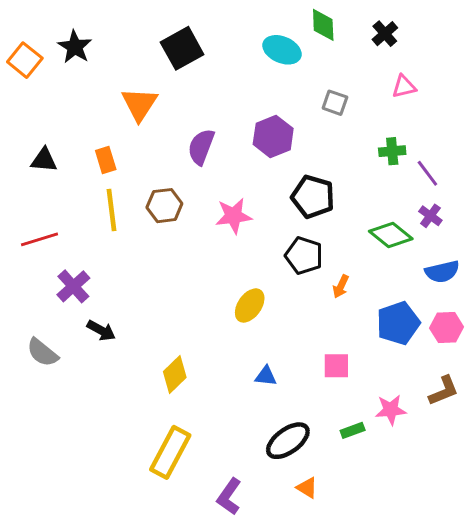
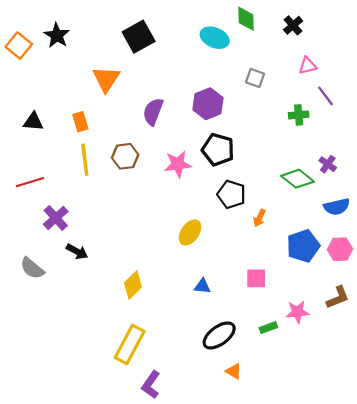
purple line: (427, 173) -> (325, 96), moved
black pentagon: (313, 197) -> (218, 150), moved
purple L-shape: (229, 497) -> (151, 385), moved

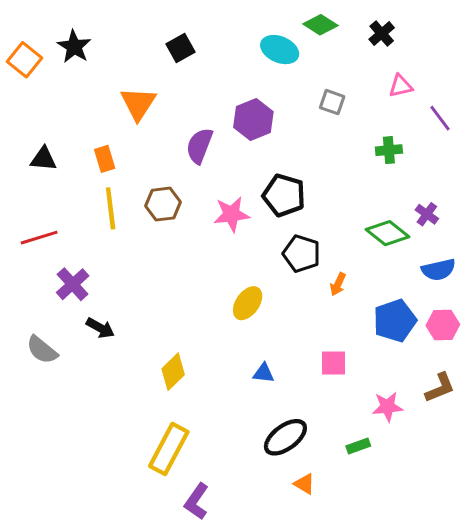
green diamond: (246, 19) -> (320, 25), turned -55
black square: (139, 37) -> (180, 48), size x0.7
purple line: (325, 96) -> (440, 118), moved
purple hexagon: (208, 104) -> (253, 119), moved
green rectangle: (268, 328) -> (358, 446), moved

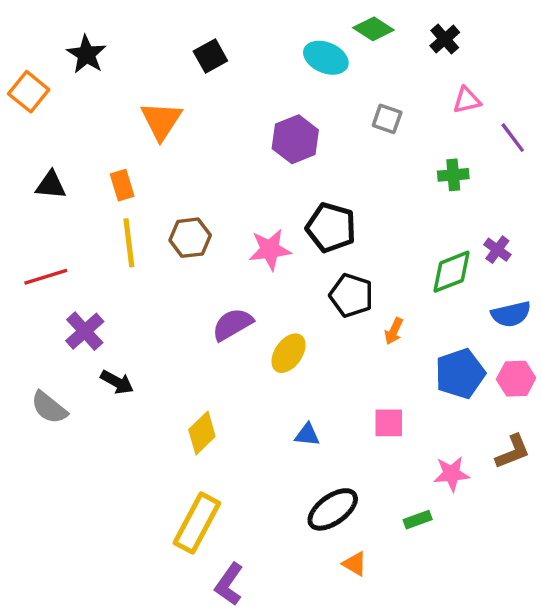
orange square: (25, 60) -> (29, 92), moved
purple semicircle: (199, 146) -> (232, 324), moved, turned 39
green diamond: (387, 233) -> (452, 272), turned -60

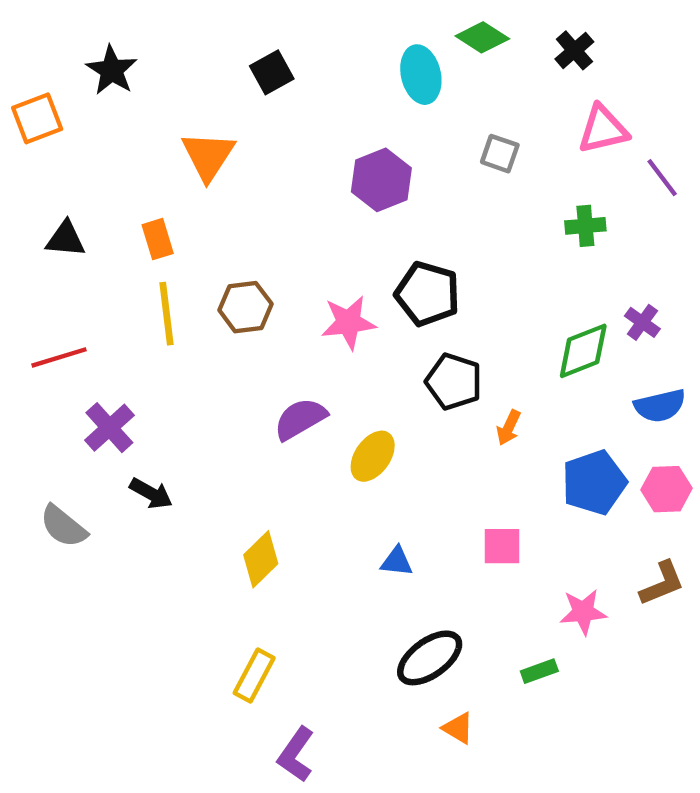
cyan ellipse: (326, 58) -> (421, 75), turned 54
orange square: (29, 92) -> (37, 118), turned 30
pink triangle: (467, 100) -> (603, 129), size x1.4
yellow rectangle: (197, 523) -> (254, 675), size x0.7

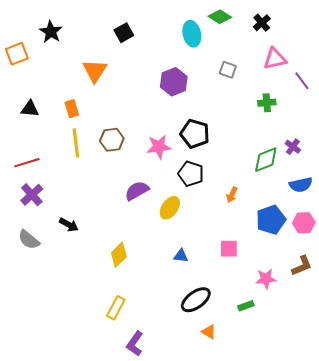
black pentagon: (454, 382) -> (191, 174), moved
purple cross: (109, 428) -> (32, 195), moved

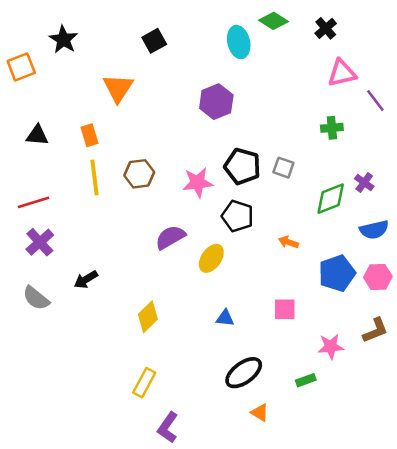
gray square: (228, 70) -> (283, 168), moved
orange arrow: (232, 195) -> (288, 242), turned 84
black arrow: (69, 225) -> (86, 279), turned 120

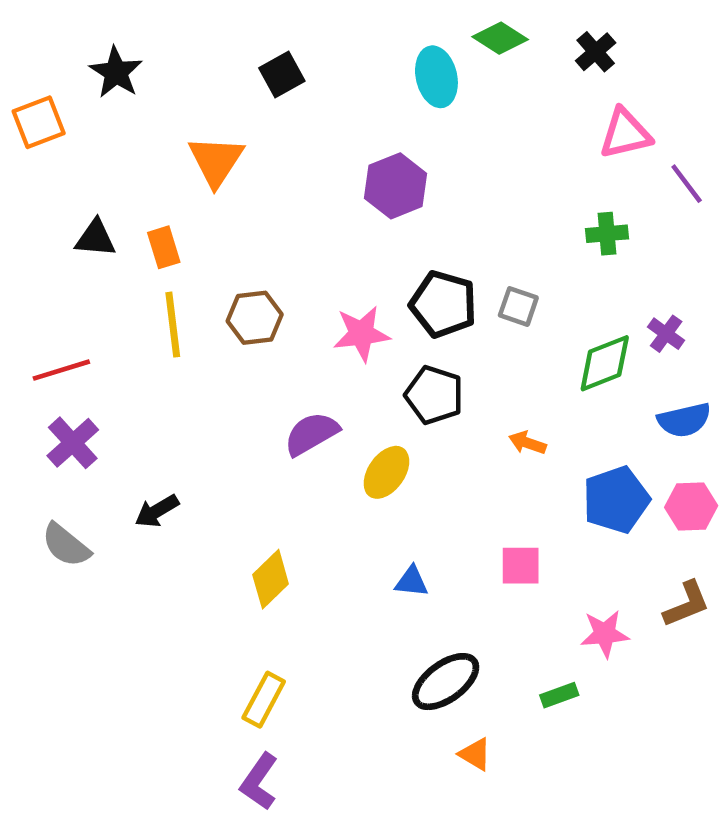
black triangle: (37, 135) -> (95, 238), moved
purple L-shape: (168, 427) -> (259, 782), moved

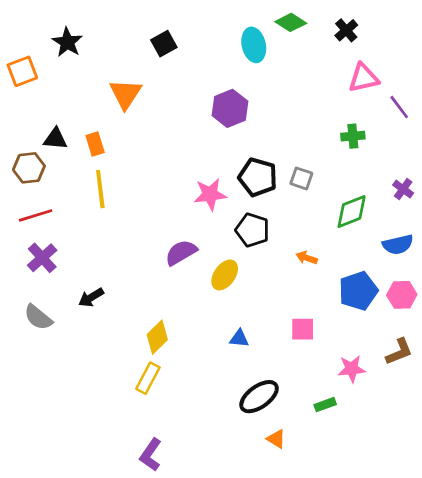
brown hexagon: (255, 318) -> (29, 168), moved
purple cross: (666, 334) -> (403, 189), moved
yellow rectangle: (264, 700) -> (148, 378), moved

